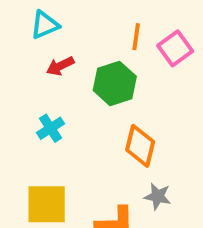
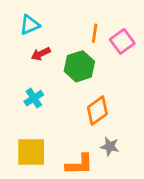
orange diamond: (140, 146) -> (97, 111), turned 40

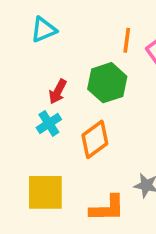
red arrow: (41, 54) -> (58, 92), moved, turned -36
orange diamond: (97, 111) -> (95, 139), moved

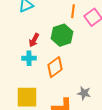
cyan cross: (49, 123) -> (29, 58), turned 32

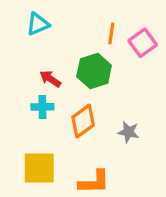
red arrow: (34, 40) -> (50, 79), turned 96
gray star: (84, 93) -> (129, 132), moved

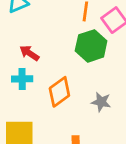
green hexagon: (94, 71) -> (91, 46), moved

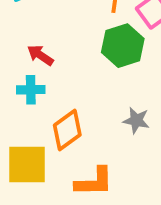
orange diamond: (59, 92) -> (67, 130), moved

